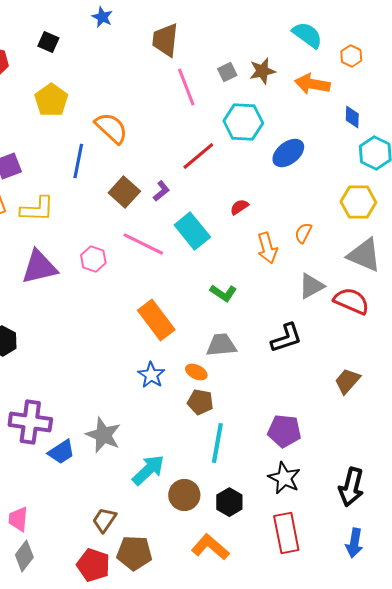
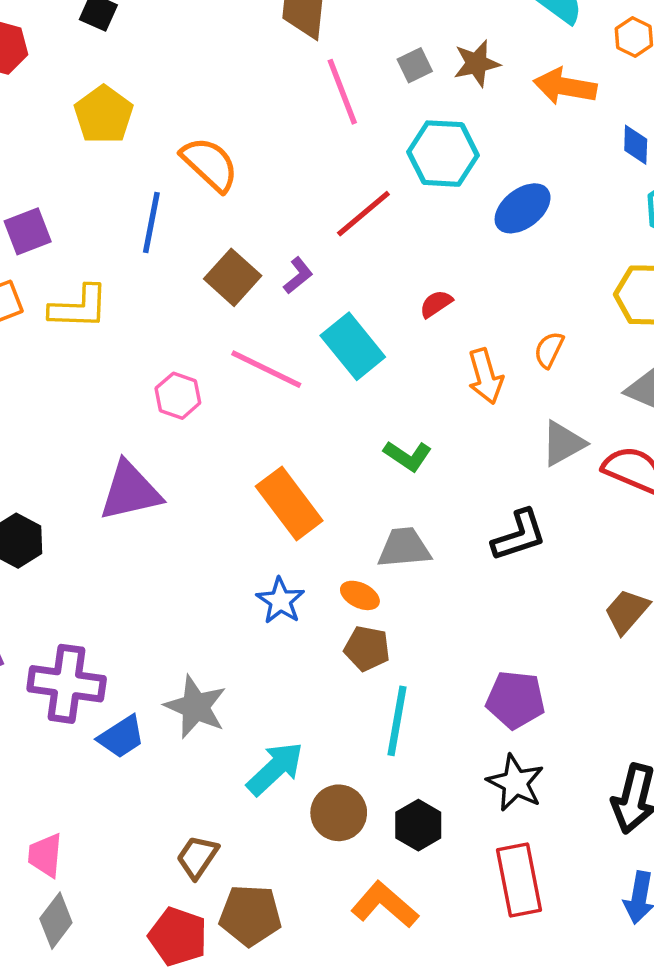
purple triangle: (39, 267) -> (130, 491), moved

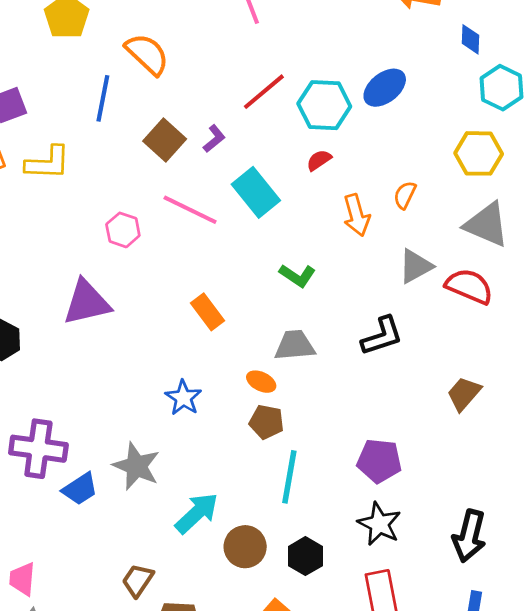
cyan hexagon: (443, 154) -> (324, 105), moved
orange rectangle: (289, 504) -> (208, 312), size x0.7
blue star: (280, 601) -> (183, 398), moved

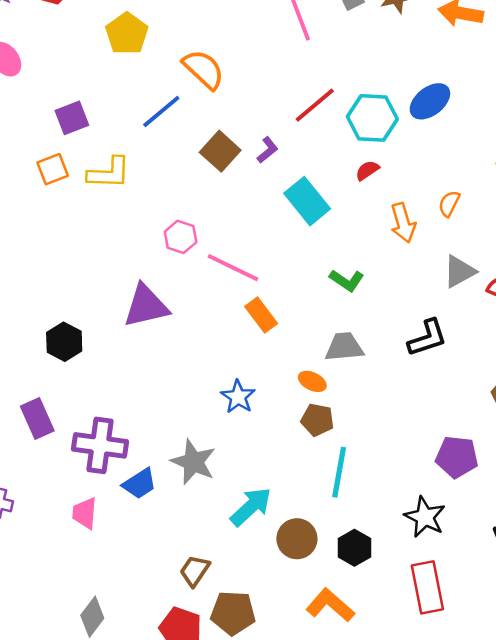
blue line: (103, 98) -> (161, 112), turned 39
pink line: (190, 210) -> (233, 268), moved
purple pentagon: (379, 461) -> (457, 457), moved
pink trapezoid: (22, 579) -> (85, 513), moved

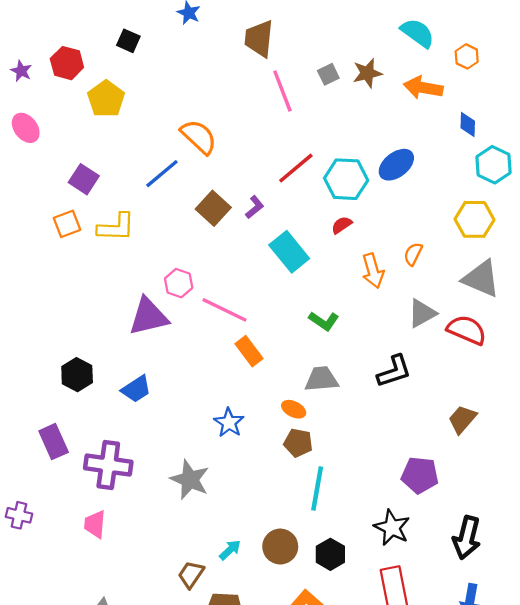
yellow pentagon: (127, 34) -> (106, 99), moved
purple square: (72, 118) -> (84, 179), turned -36
purple triangle: (146, 306) -> (148, 317), moved
blue trapezoid: (140, 484) -> (136, 389), moved
cyan arrow: (251, 507) -> (230, 550), moved, size x0.6

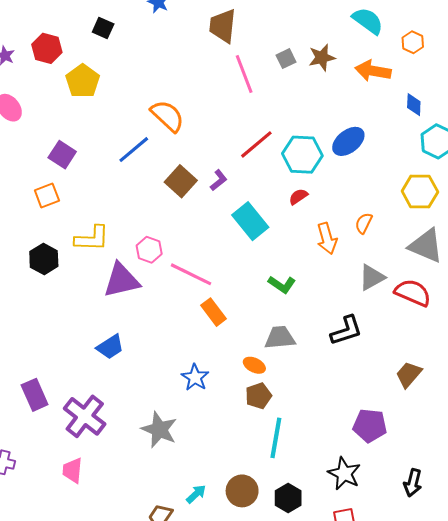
yellow L-shape: (116, 227) -> (92, 238), moved
black hexagon: (77, 375) -> (44, 259), moved
brown pentagon: (298, 443) -> (258, 396), turned -30
purple cross: (108, 465) -> (85, 416), turned 30
black arrow: (467, 538) -> (413, 483), size x0.7

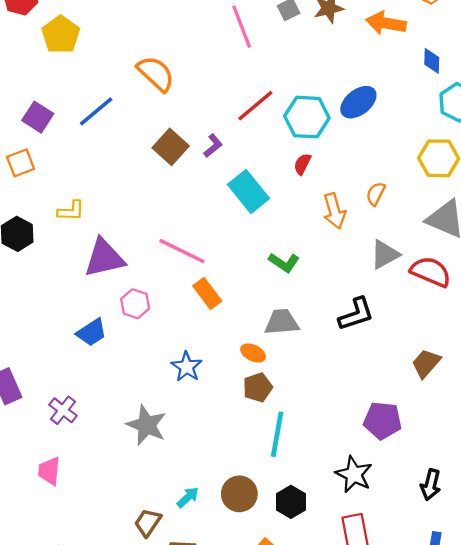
blue line: (134, 150) -> (96, 111), moved
red semicircle: (298, 197) -> (302, 164), turned -30
yellow L-shape: (92, 238) -> (71, 211), size x0.7
pink hexagon: (149, 250) -> (135, 304), moved
purple cross: (85, 416) -> (63, 410), size x0.6

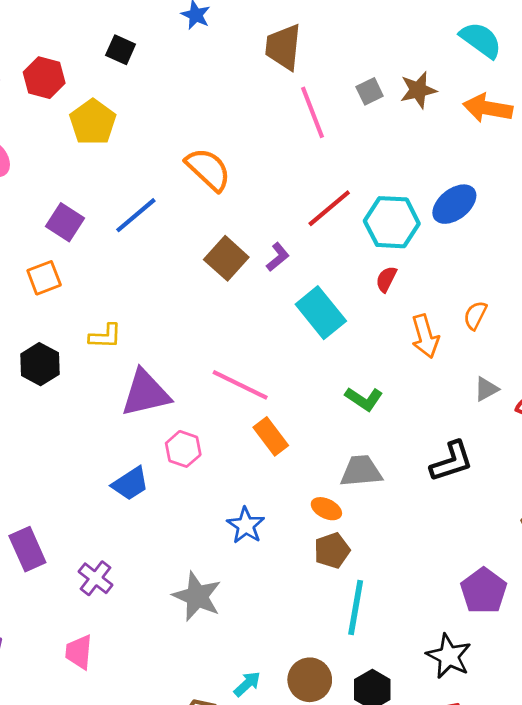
gray triangle: (385, 254) -> (486, 389), size x0.7
purple pentagon: (383, 421) -> (484, 591), turned 30

